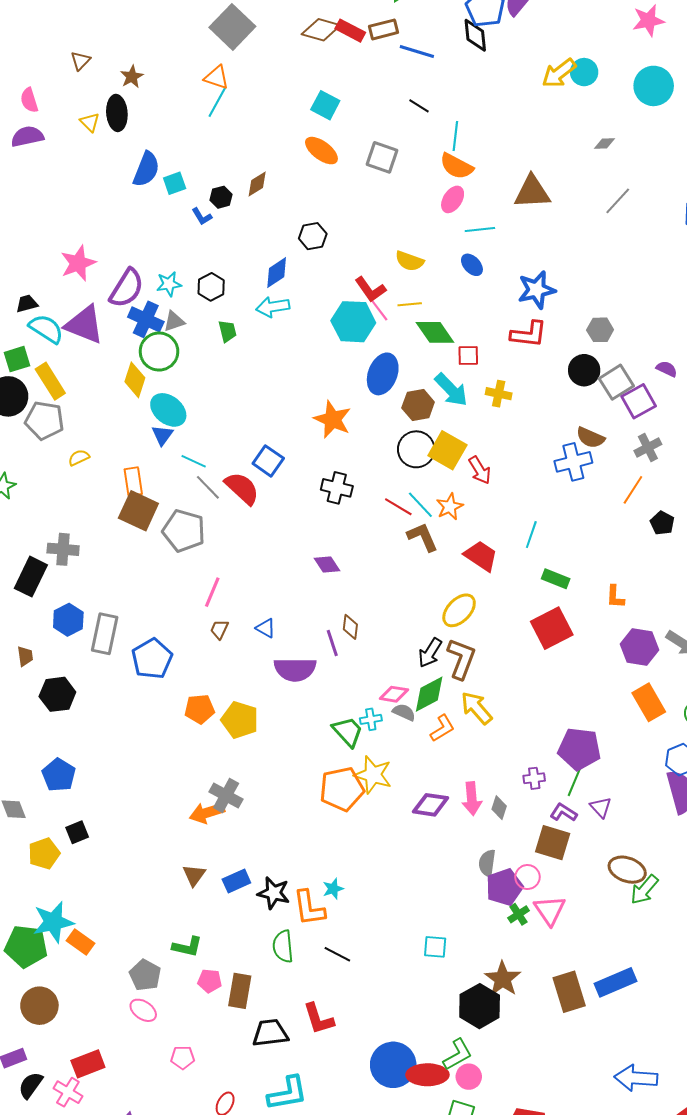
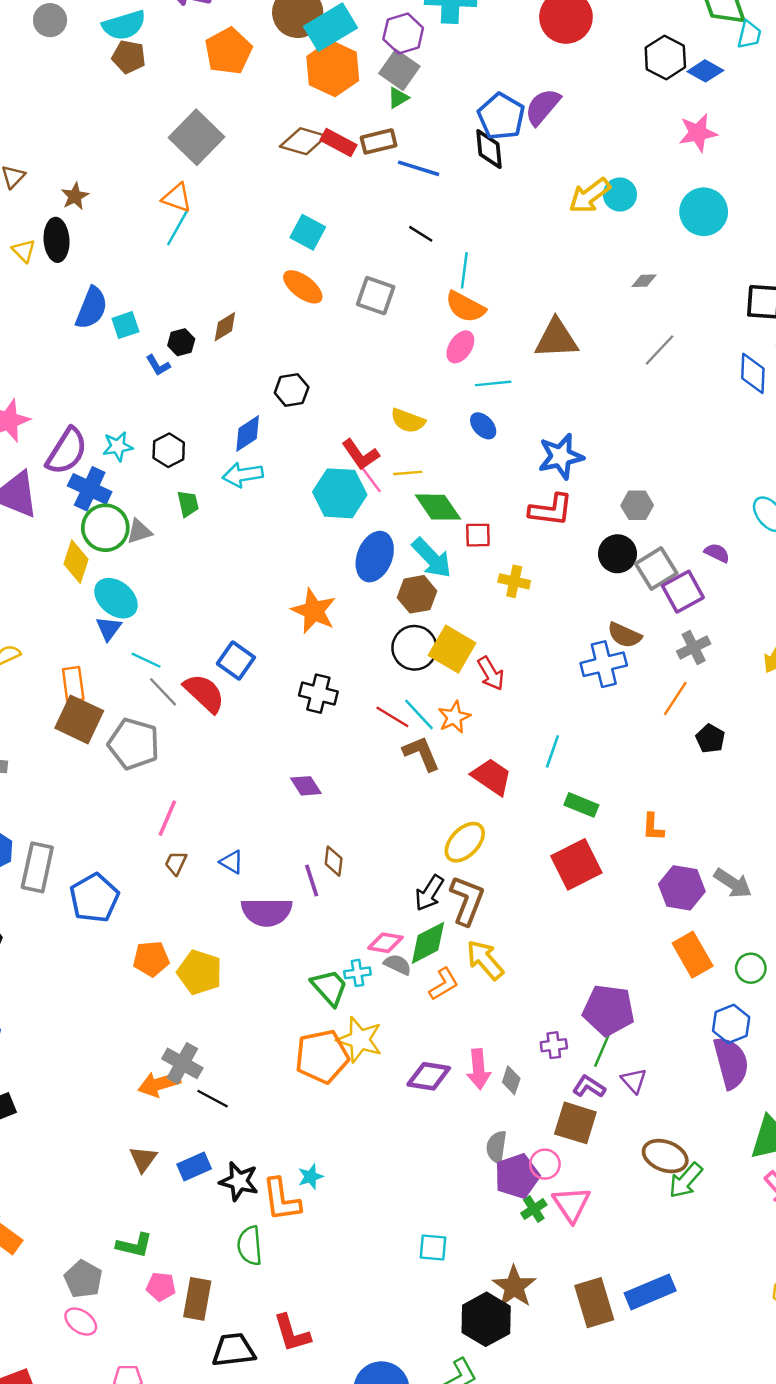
gray triangle: (174, 321) -> (139, 531), moved
cyan arrow: (451, 390) -> (432, 558), moved
black line: (337, 954) -> (213, 1099), moved

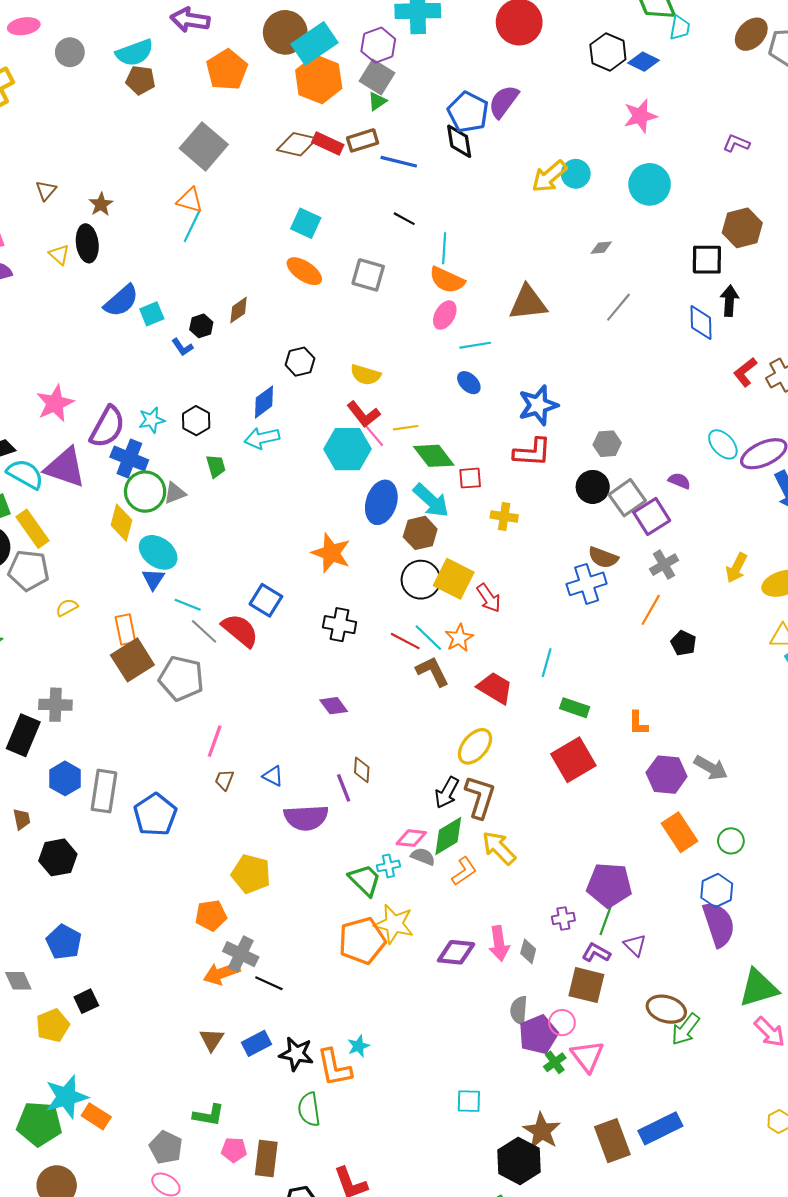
blue semicircle: (91, 308) -> (121, 301), turned 30
yellow semicircle: (408, 421) -> (365, 375), moved
brown square: (79, 719) -> (132, 660), turned 36
orange pentagon: (151, 959) -> (211, 915), moved

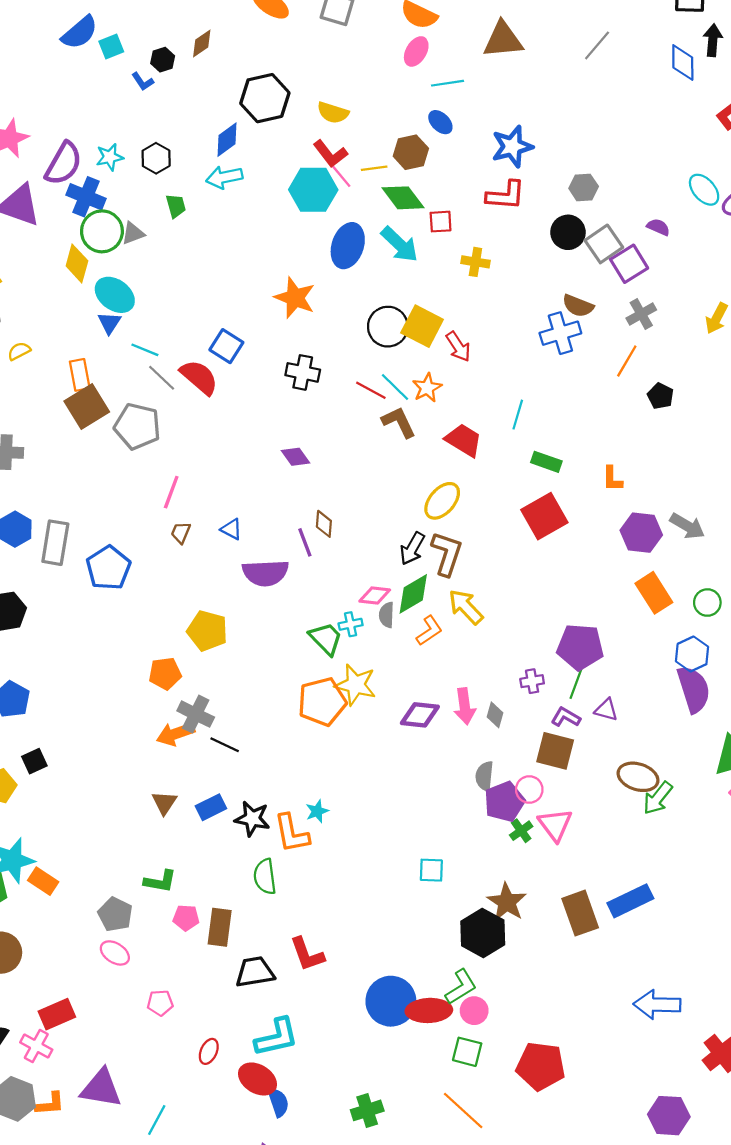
black hexagon: (300, 362) -> (265, 98), size x1.6
brown hexagon: (420, 533) -> (411, 152), moved
gray semicircle: (423, 857) -> (387, 615), turned -110
purple triangle: (635, 945) -> (606, 710), turned -30

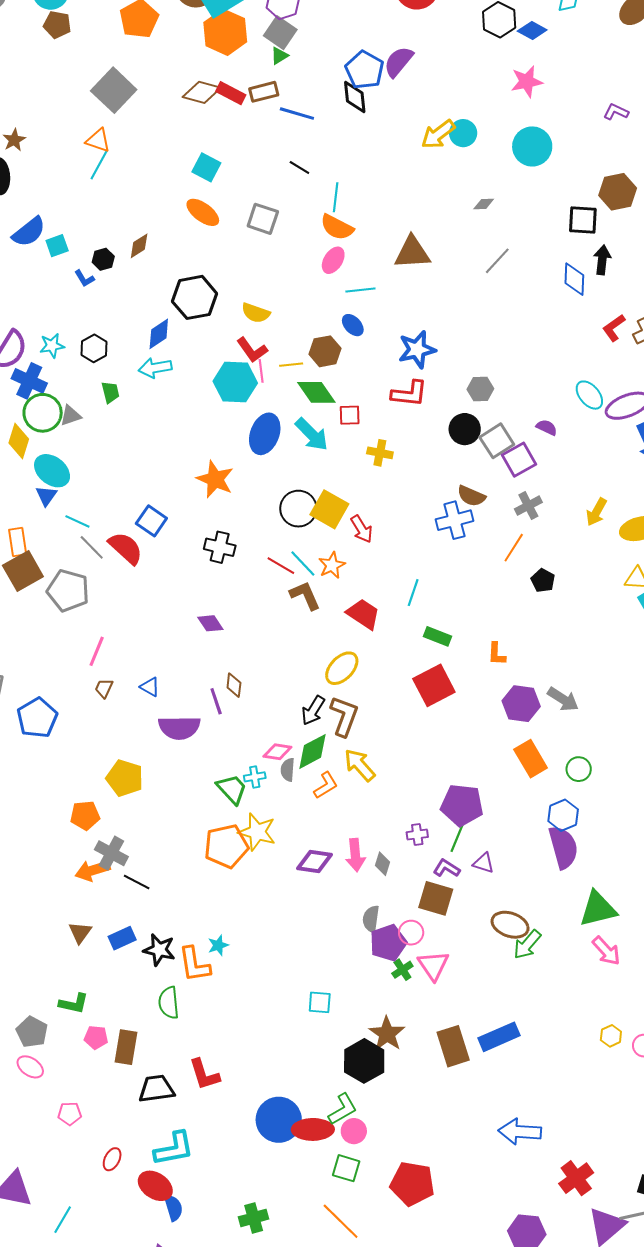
pink line: (341, 176) -> (261, 371), turned 30

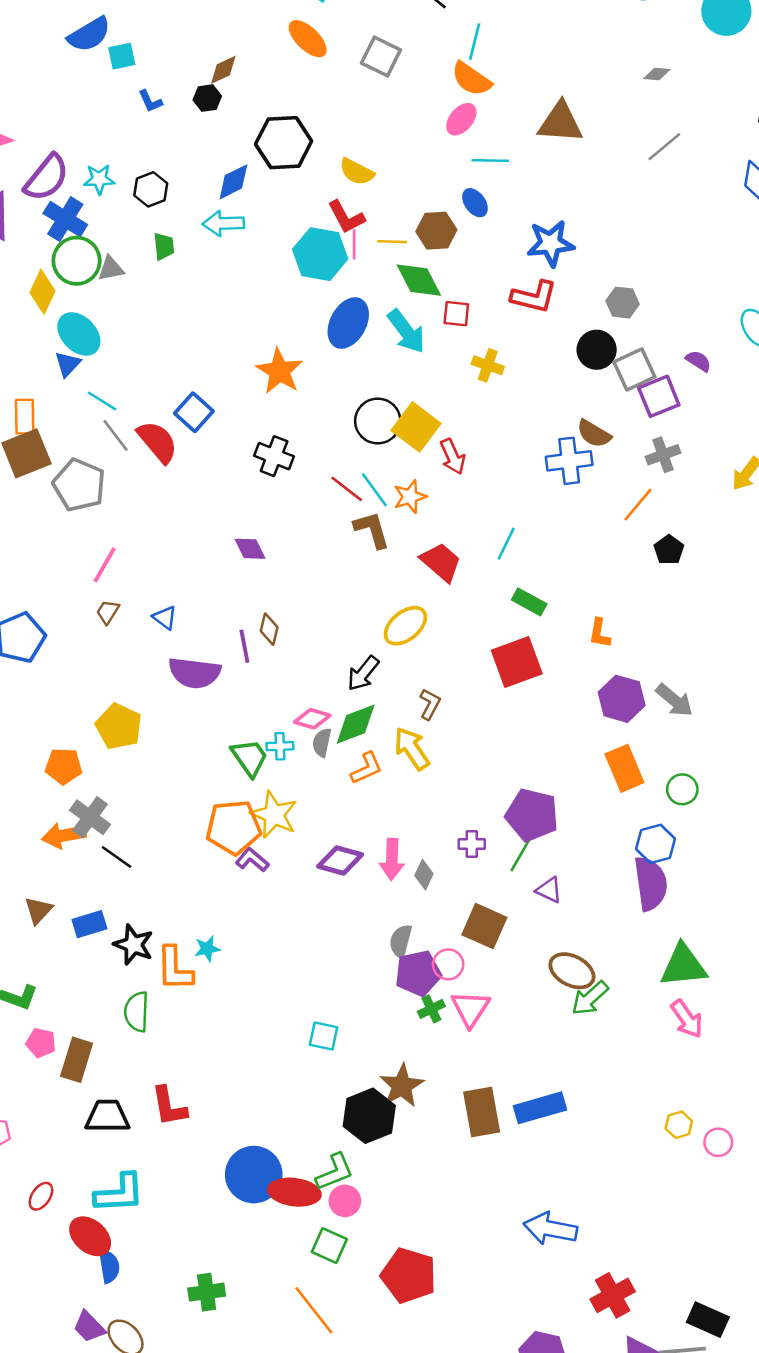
black hexagon: (103, 259) -> (207, 98), moved
brown L-shape: (344, 716) -> (430, 704), moved, size x0.6
purple L-shape: (447, 868) -> (252, 860), moved

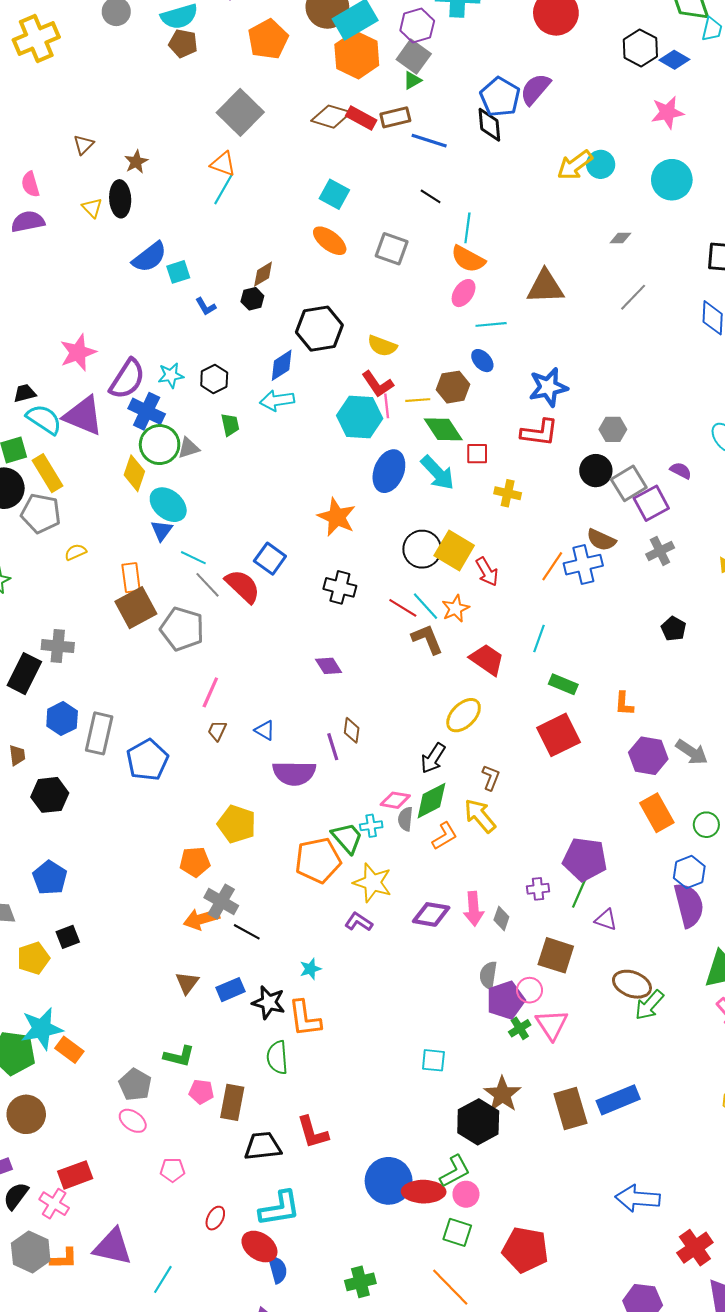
orange line: (638, 505) -> (552, 566), moved
orange pentagon: (233, 827) -> (318, 860), moved
cyan star: (207, 949) -> (310, 969), moved

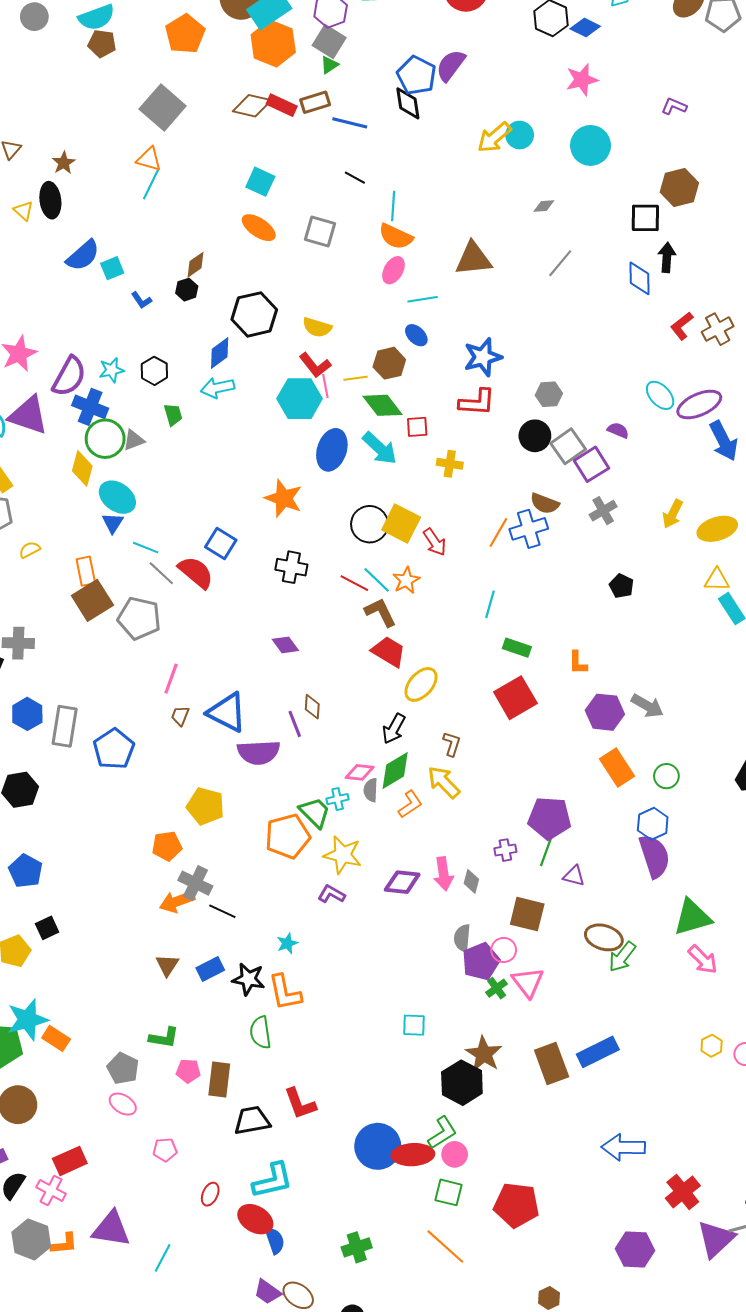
red trapezoid: (487, 660) -> (389, 652), moved
blue triangle: (265, 730) -> (227, 712), size x2.0

